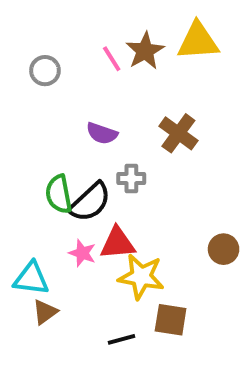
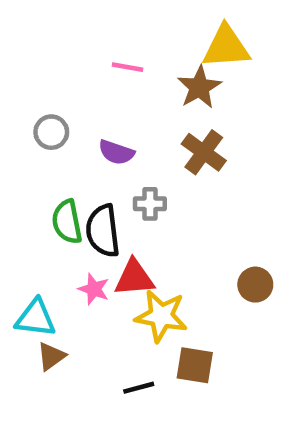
brown star: (145, 51) -> (199, 87), moved
pink line: (112, 59) -> (128, 67), turned -48
gray circle: (45, 71) -> (51, 132), moved
black semicircle: (90, 202) -> (103, 231), turned 126

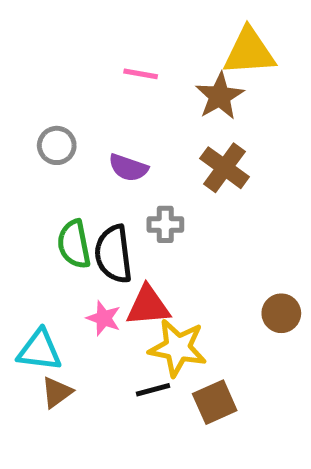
brown square: (195, 365) -> (215, 402), turned -33
black line: (139, 388) -> (153, 390), moved

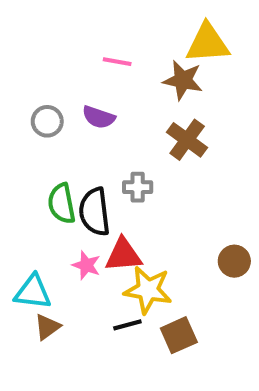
brown star: (220, 96) -> (183, 80), turned -30
purple semicircle: (128, 168) -> (99, 117), moved

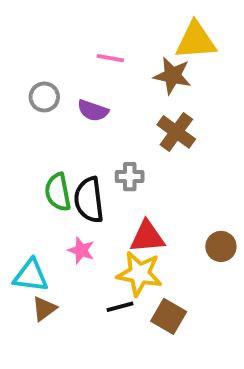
gray circle: (47, 121) -> (44, 97), moved
red triangle: (123, 255) -> (147, 237), moved
brown square: (179, 335) -> (169, 316), turned -36

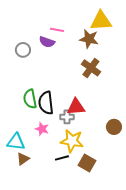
purple semicircle: (93, 111) -> (47, 42), moved
gray cross: (130, 177) -> (67, 117), moved
red triangle: (147, 237) -> (76, 107), moved

